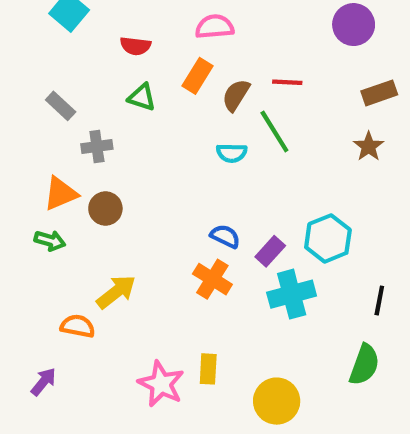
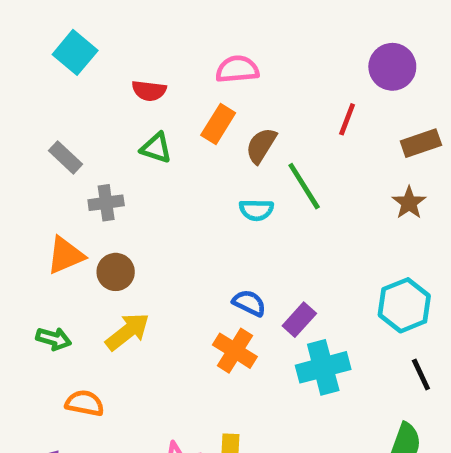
red line: (287, 82) -> (347, 119), moved, turned -72
cyan hexagon: (328, 238) -> (404, 305), moved
green arrow: (50, 241) -> (54, 339), moved
yellow arrow: (116, 292) -> (128, 332), moved
black line: (379, 300) -> (421, 375), turned -36

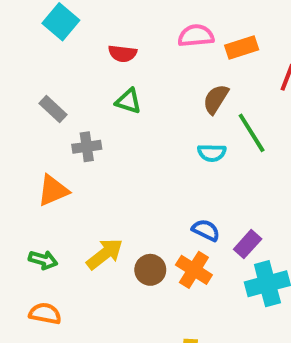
orange rectangle: (218, 124) -> (242, 48), moved, turned 40
brown circle: (116, 272) -> (150, 270), moved
orange semicircle: (85, 403) -> (45, 313), moved

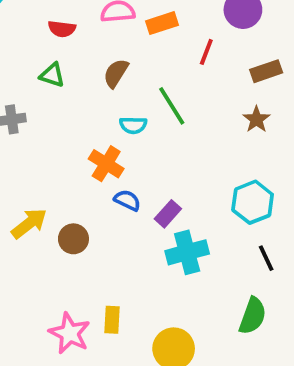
red semicircle: (122, 53) -> (62, 29), moved
brown semicircle: (216, 99) -> (116, 73), moved
orange cross: (194, 270) -> (106, 164), moved

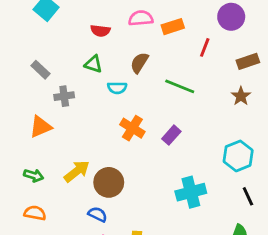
green line: (172, 106) -> (180, 86), turned -36
cyan semicircle: (133, 125) -> (117, 88), moved
blue semicircle: (127, 200) -> (98, 214), moved
purple rectangle: (168, 214) -> (171, 135), moved
brown circle: (73, 239) -> (109, 182), size x1.4

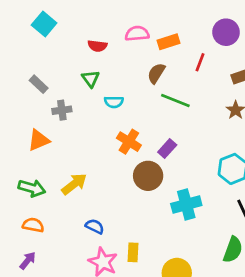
brown semicircle: (139, 63) -> (156, 73), moved
green triangle: (93, 64) -> (91, 79), turned 36
green arrow: (34, 175) -> (32, 188), size x1.4
brown circle: (109, 182) -> (148, 176), moved

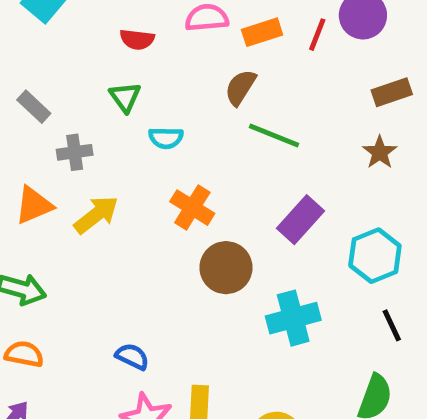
red line: (200, 62) -> (317, 35), moved
purple rectangle: (167, 148) -> (300, 220), moved, size x1.4
yellow arrow: (74, 184) -> (96, 215), moved

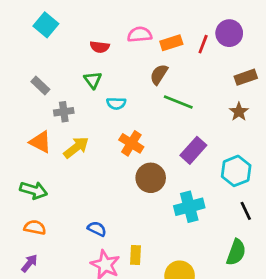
orange triangle: (34, 205) -> (40, 142), turned 50

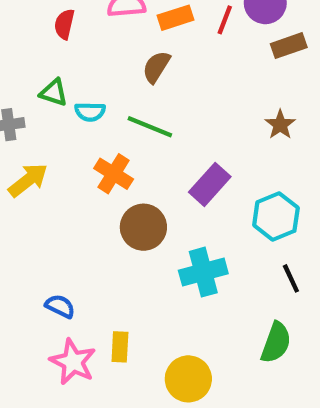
red semicircle: (100, 47) -> (64, 24), turned 96
brown rectangle: (246, 77) -> (289, 46), moved
green triangle: (93, 80) -> (54, 93), moved, turned -36
green line: (178, 102) -> (150, 127), moved

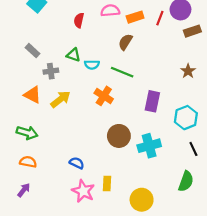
purple rectangle: (210, 184) -> (152, 101), turned -30
brown circle: (143, 227) -> (119, 136), moved

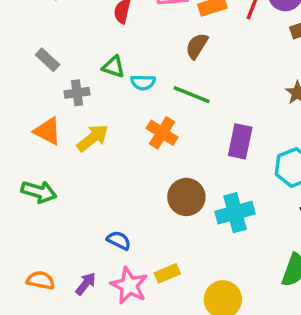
orange semicircle: (28, 162) -> (41, 280), moved
yellow rectangle: (107, 183) -> (167, 273), turned 64
purple arrow: (24, 190) -> (86, 284), moved

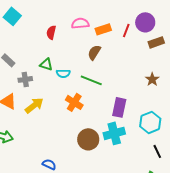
cyan cross: (235, 213) -> (114, 133), moved

